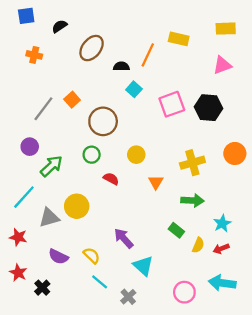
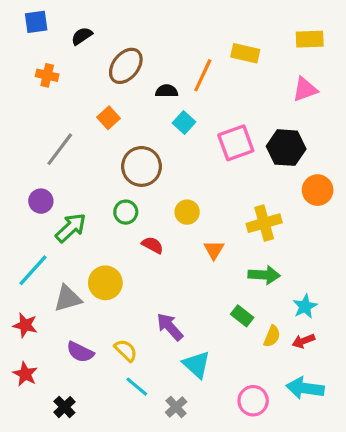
orange square: (72, 100) -> (108, 118), moved
orange circle: (235, 153) -> (318, 190), moved
black cross: (42, 288) -> (64, 407), moved

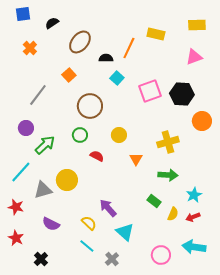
orange cross: (47, 75) -> (30, 48), turned 32
yellow semicircle: (126, 350) -> (89, 223), moved

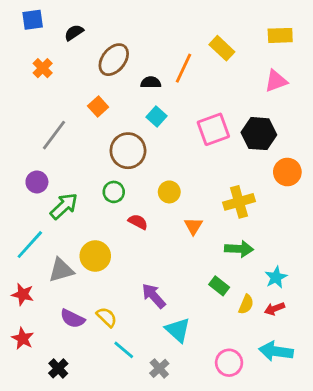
yellow rectangle: (156, 34) -> (222, 48), turned 30
cyan square: (117, 78) -> (156, 117), moved
yellow semicircle: (89, 223) -> (107, 317), moved

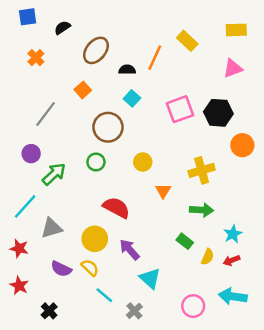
red semicircle: (138, 222) -> (116, 208), moved, size x1.6
yellow circle: (95, 256) -> (95, 239), moved

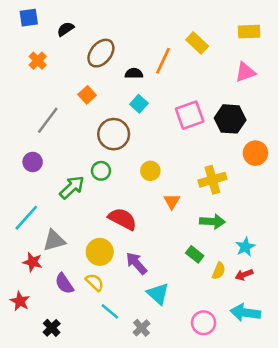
green arrow: (54, 174) -> (72, 187), moved
red star: (19, 248) -> (33, 262), moved
purple semicircle: (61, 269) -> (64, 284), turned 30

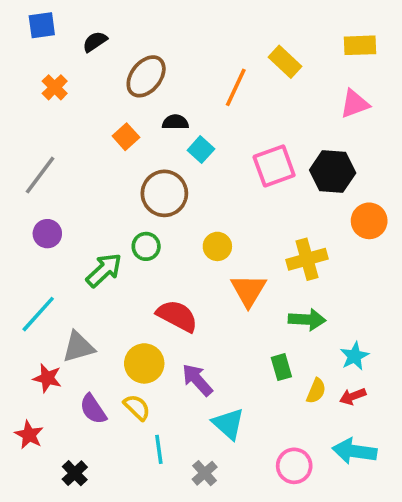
black semicircle: (134, 73) -> (175, 122), moved
gray line: (48, 120) -> (40, 175), moved
orange triangle: (172, 201) -> (248, 290), size x1.5
green rectangle: (195, 254) -> (281, 367), turned 36
cyan line: (110, 311) -> (159, 449), turned 42

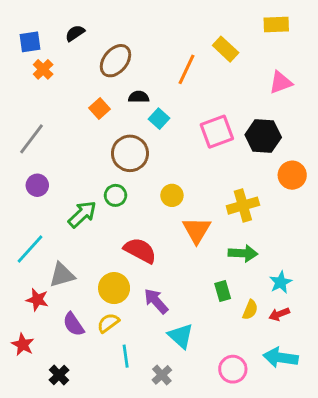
blue square: (42, 25) -> (30, 42), moved
yellow rectangle: (360, 45) -> (276, 24), moved
yellow semicircle: (137, 407) -> (108, 323), turned -80

